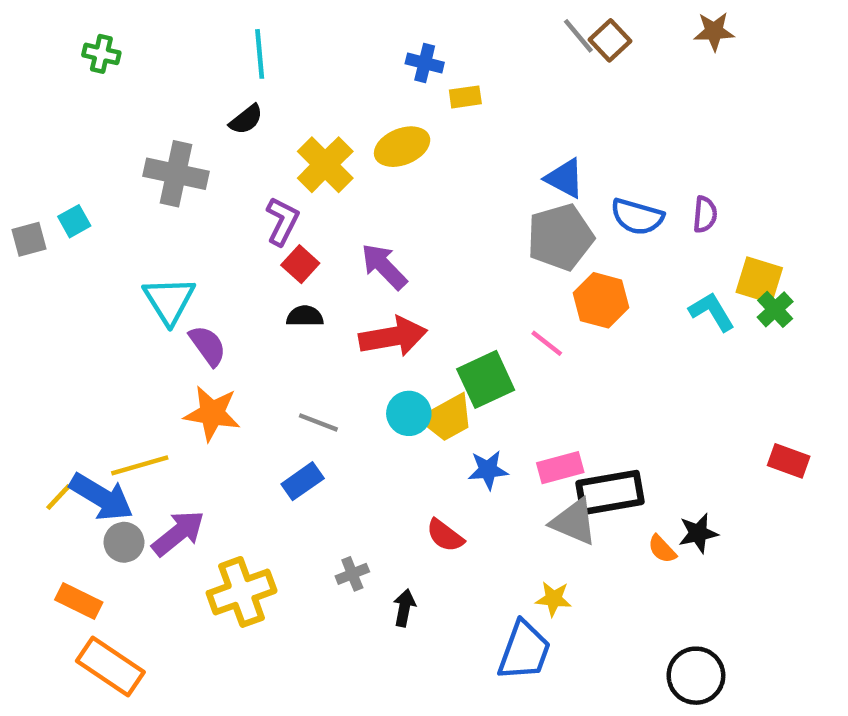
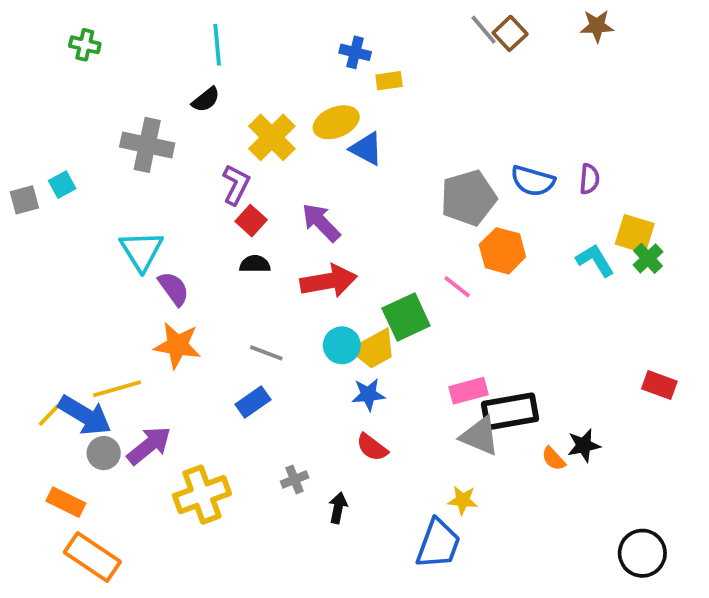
blue triangle: (565, 178) -> (366, 149), moved
blue star: (488, 470) -> (368, 394), moved
black circle: (696, 676) -> (642, 553), moved

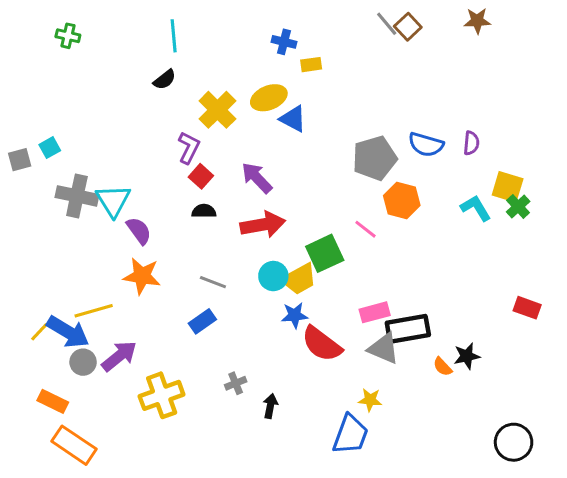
gray cross: (147, 145) -> (77, 196), moved
red semicircle: (372, 447) -> (322, 344), moved, size x1.6

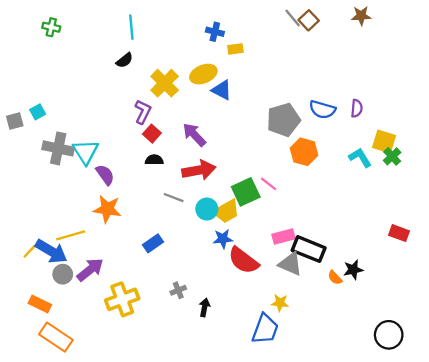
pink line: (366, 229) -> (269, 184), moved
gray line: (213, 282) -> (174, 198), moved
black rectangle: (408, 329) -> (309, 249), turned 32

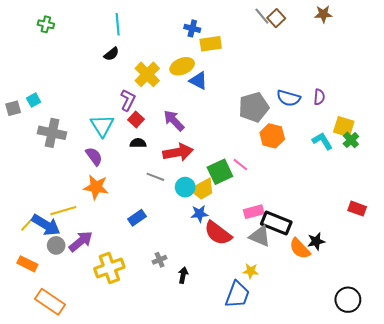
yellow rectangle: (235, 49) -> (211, 44), size x1.5
cyan triangle: (86, 152) -> (102, 126), moved
orange semicircle: (335, 278) -> (300, 249), size x1.6
orange rectangle: (40, 304) -> (27, 264), moved

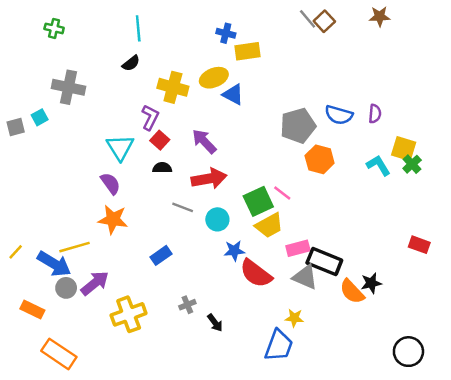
yellow cross: (147, 74) -> (173, 87), turned -30
gray cross: (52, 133) -> (68, 87), moved
yellow trapezoid: (203, 189) -> (269, 225), moved
yellow line: (26, 225) -> (16, 252), moved
black arrow: (183, 275) -> (215, 323), turned 133

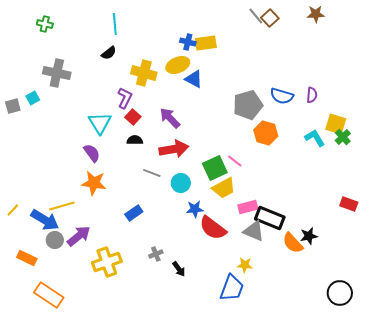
blue cross: (226, 33) -> (188, 42), moved

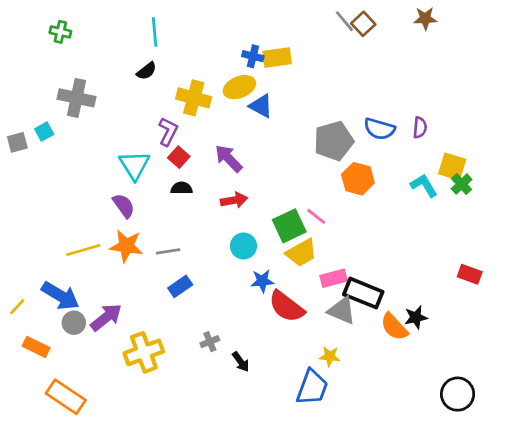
red arrow: (174, 149) -> (234, 200), size x0.7
gray line: (152, 173) -> (168, 251), moved, turned -30
yellow line: (62, 206) -> (83, 250), moved
yellow line: (13, 210) -> (17, 307), moved

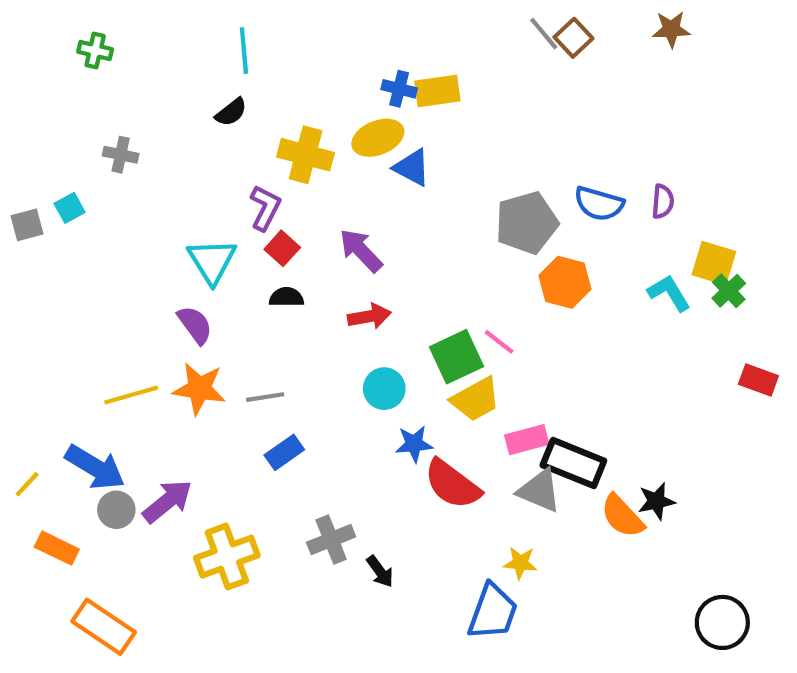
gray cross: (77, 98) -> (121, 155), size x0.6
red rectangle: (470, 274) -> (758, 380), moved
gray cross: (210, 342) -> (331, 540), size x1.5

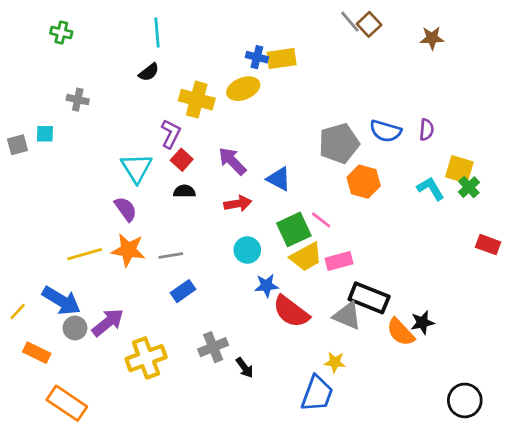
brown star: (671, 29) -> (432, 38), moved
blue triangle: (412, 167) -> (279, 179), moved
cyan square: (70, 208) -> (45, 134), turned 30
pink rectangle: (527, 440) -> (339, 261), moved

